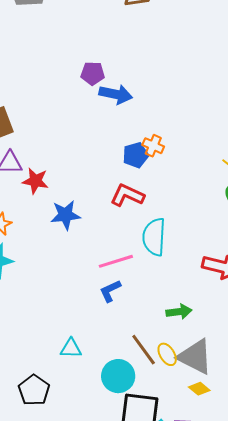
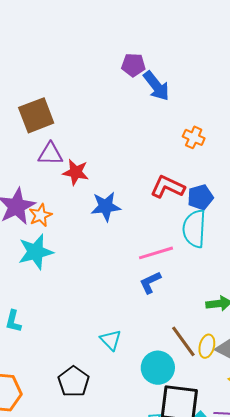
blue arrow: (116, 94) -> (156, 86), turned 40
blue pentagon: (136, 155) -> (200, 197), moved
cyan triangle: (71, 348) -> (111, 340), turned 45
yellow ellipse: (167, 354) -> (207, 346), turned 45

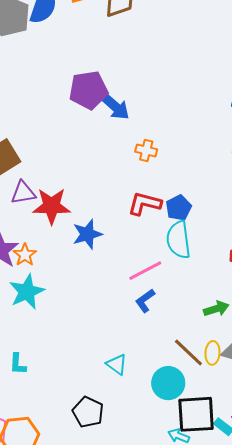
purple pentagon: (133, 65) -> (89, 90), size x1.6
orange cross: (194, 137) -> (146, 151), moved
red star: (76, 172) -> (52, 206), size x1.4

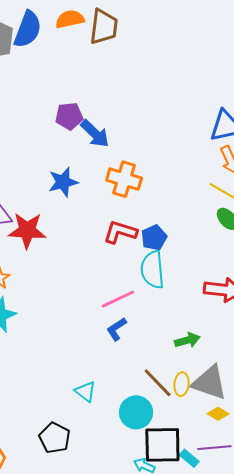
purple pentagon: (89, 90) -> (69, 116), size x0.7
orange cross: (146, 151) -> (124, 179), size x1.6
blue star: (87, 234) -> (63, 182), moved

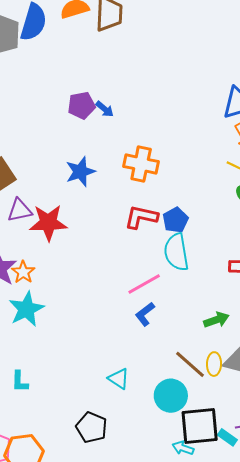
blue arrow: (95, 134) -> (105, 109), moved, size x0.6

